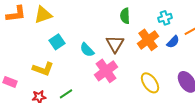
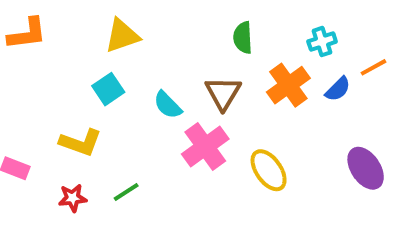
yellow triangle: (43, 15) -> (122, 36), moved
yellow ellipse: (150, 83) -> (269, 170), moved

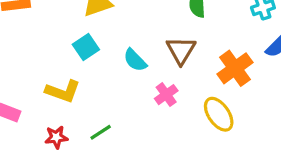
orange cross: (288, 85) -> (235, 68), moved
pink cross: (205, 146) -> (166, 95), size x0.6

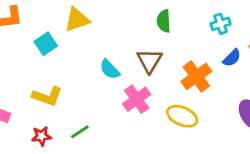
cyan square: (86, 47) -> (46, 44), moved
pink cross: (166, 95) -> (137, 99), size x1.4
yellow ellipse: (219, 114) -> (182, 116), turned -32

